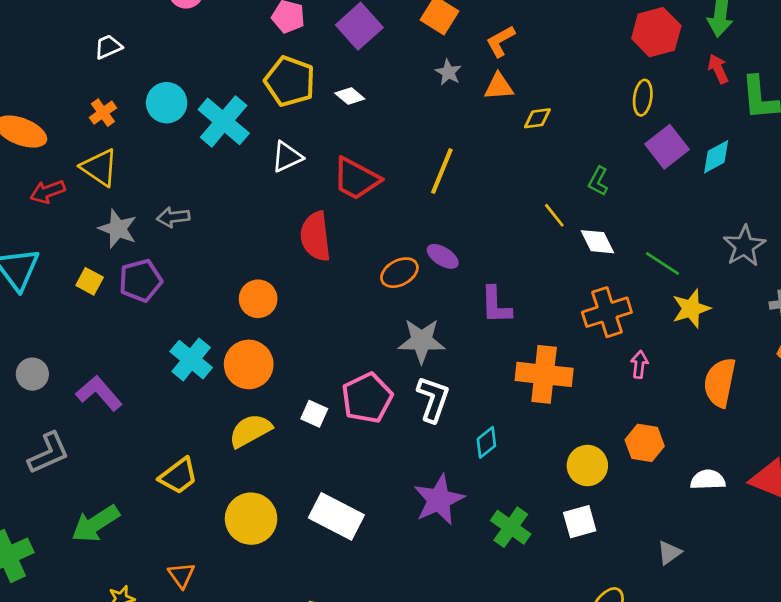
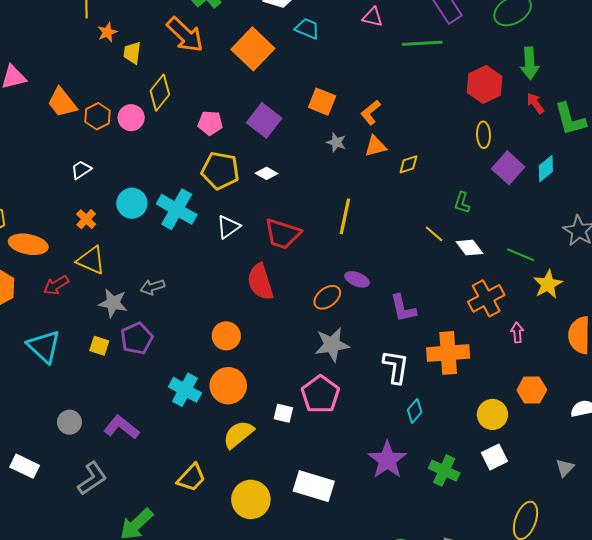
gray star: (422, 341) -> (332, 345), moved
white L-shape: (433, 399) -> (396, 367), moved

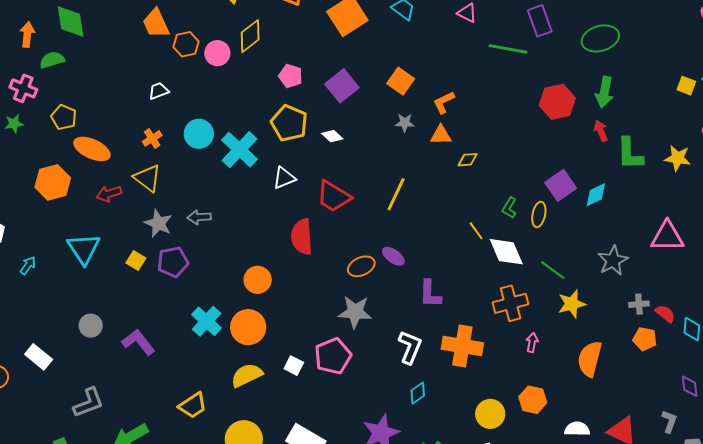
yellow ellipse: (484, 135) -> (539, 215), moved
gray star: (336, 142) -> (405, 123), turned -30
white diamond: (469, 248) -> (506, 252), size x1.4
gray L-shape: (92, 478) -> (89, 403), moved

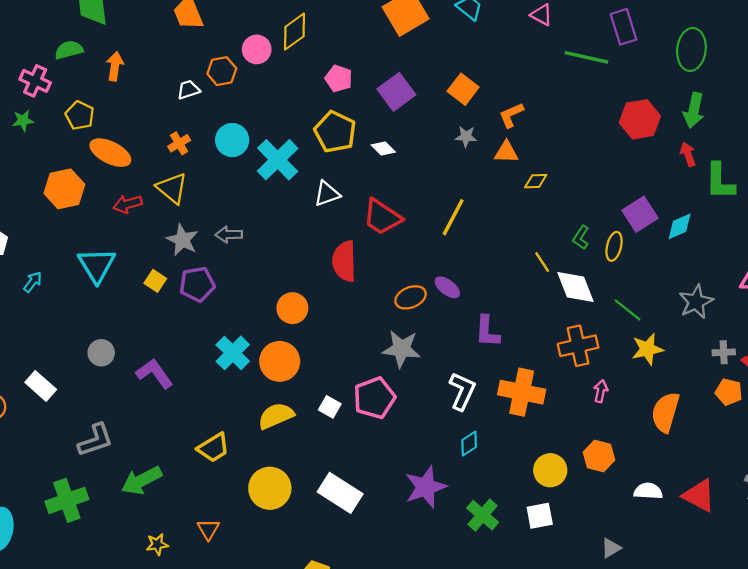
orange arrow: (27, 34) -> (115, 66), moved
green ellipse: (600, 38) -> (691, 49), turned -69
orange hexagon: (186, 44) -> (222, 71), moved

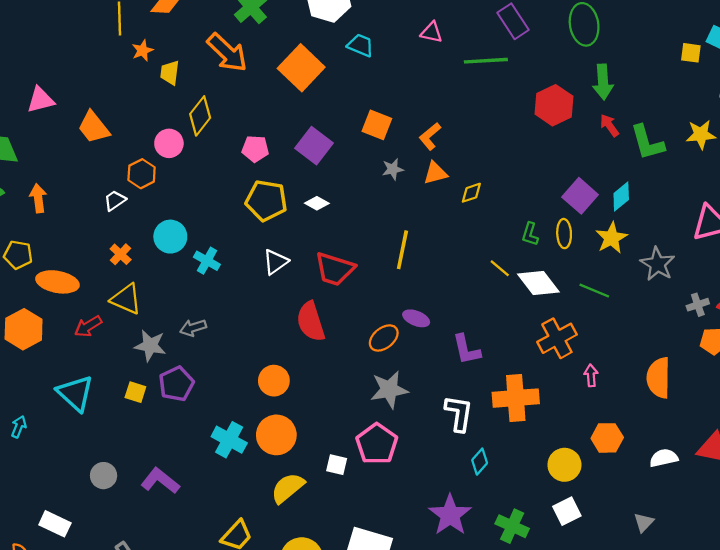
cyan cross: (278, 160) -> (207, 261), moved, size x0.6
yellow star: (647, 349) -> (611, 238), moved

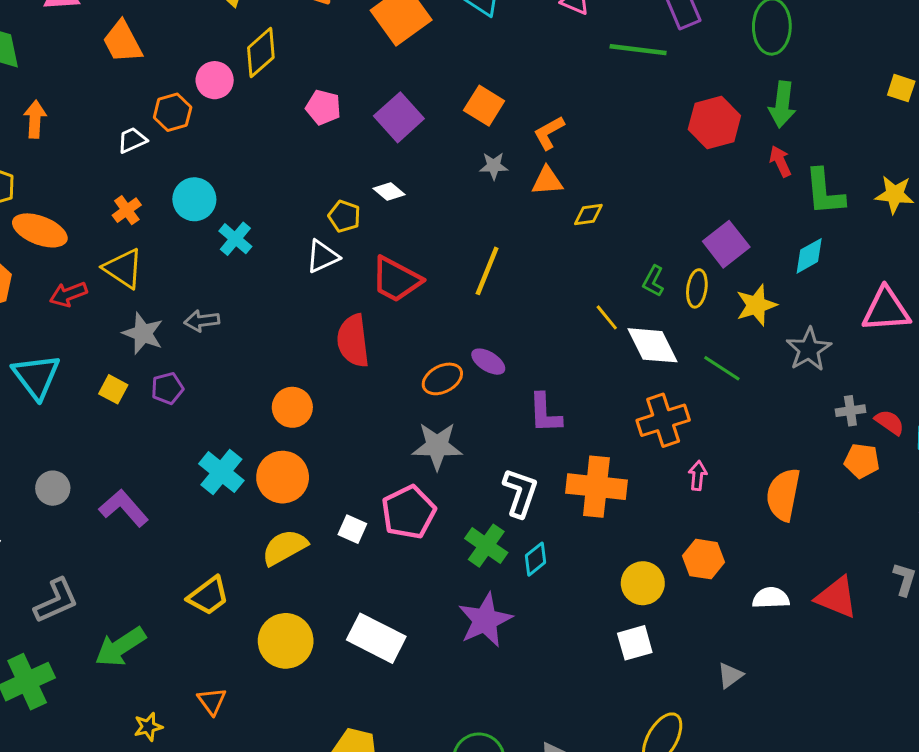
cyan diamond: (621, 197) -> (809, 256), moved
yellow pentagon: (266, 201) -> (344, 216), moved, size x0.6
purple pentagon: (176, 384) -> (167, 388), size x0.7
green cross: (512, 526) -> (486, 546), moved

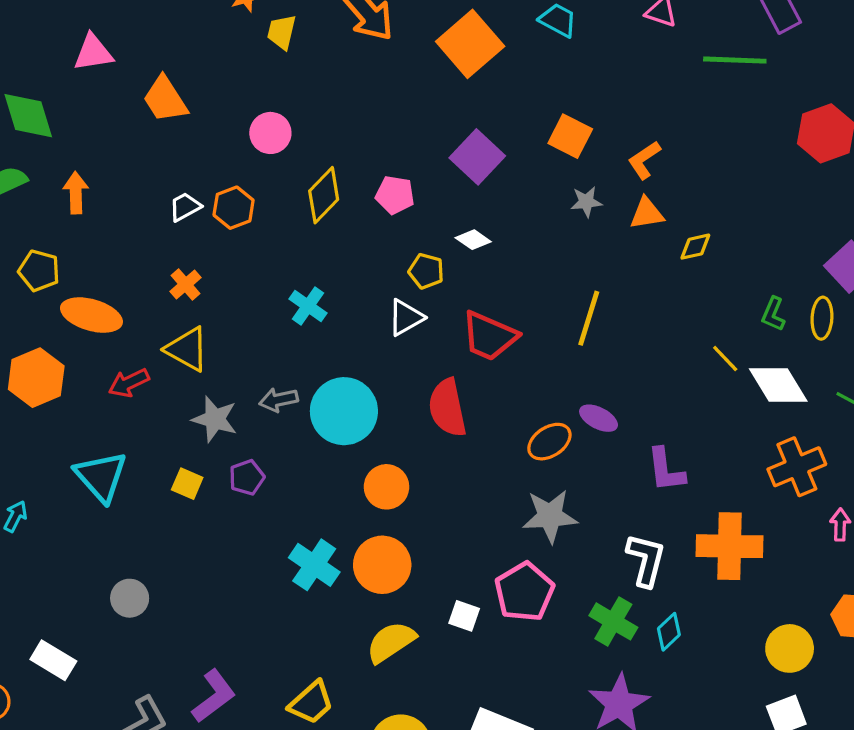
yellow diamond: (261, 53) -> (324, 195), moved
pink pentagon: (323, 107) -> (395, 195), moved
orange hexagon: (173, 112) -> (234, 208), moved
cyan circle: (194, 199) -> (344, 411), moved, size x1.4
purple L-shape: (124, 508) -> (214, 696), moved, turned 99

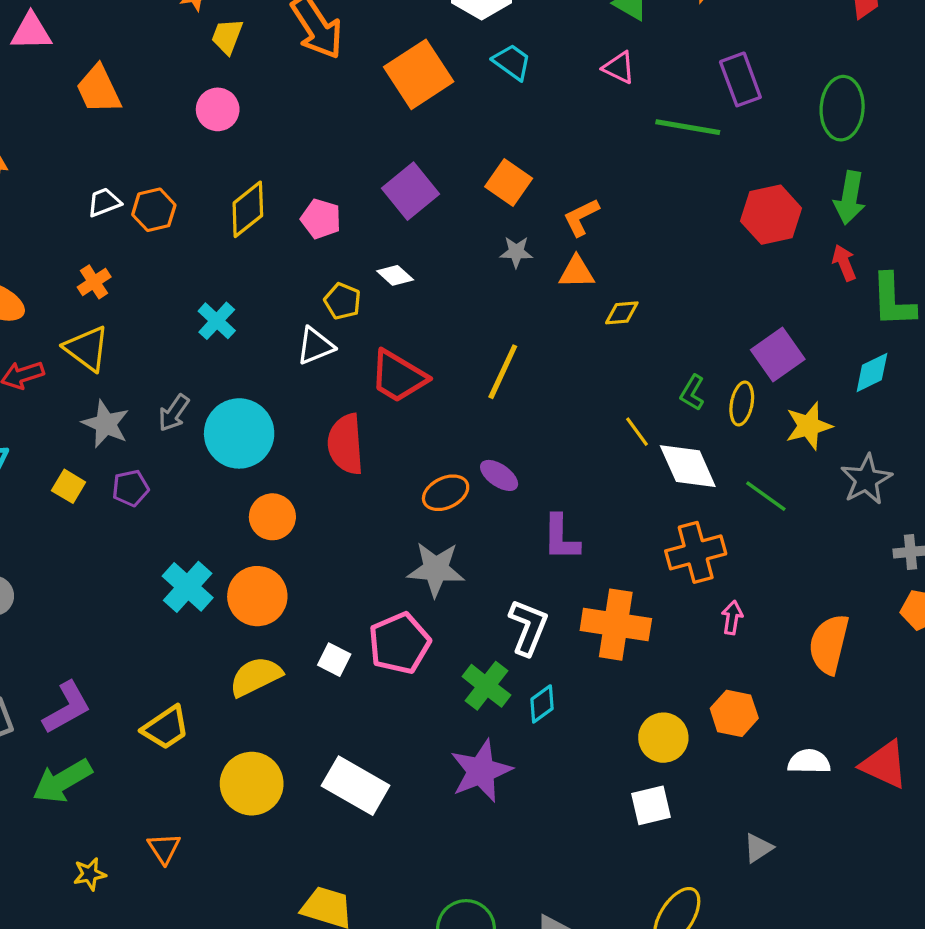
pink circle: (270, 133) -> (218, 109), moved
gray arrow: (279, 400) -> (174, 413), turned -51

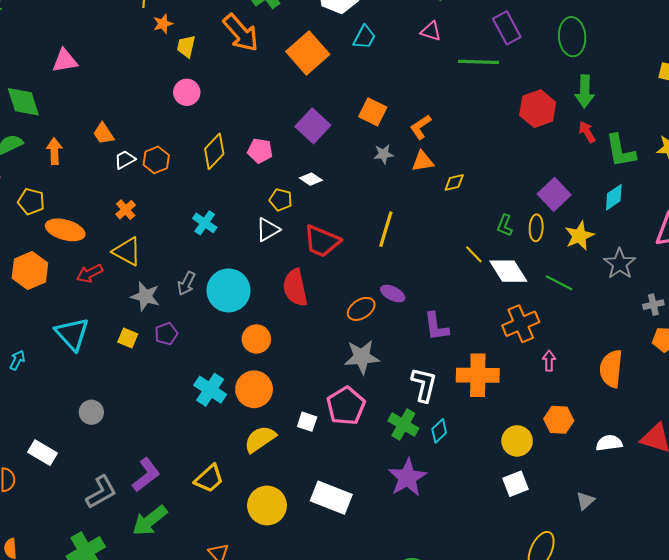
cyan trapezoid: (512, 62) -> (364, 37), turned 90
orange trapezoid: (98, 89) -> (103, 134), moved, size x0.7

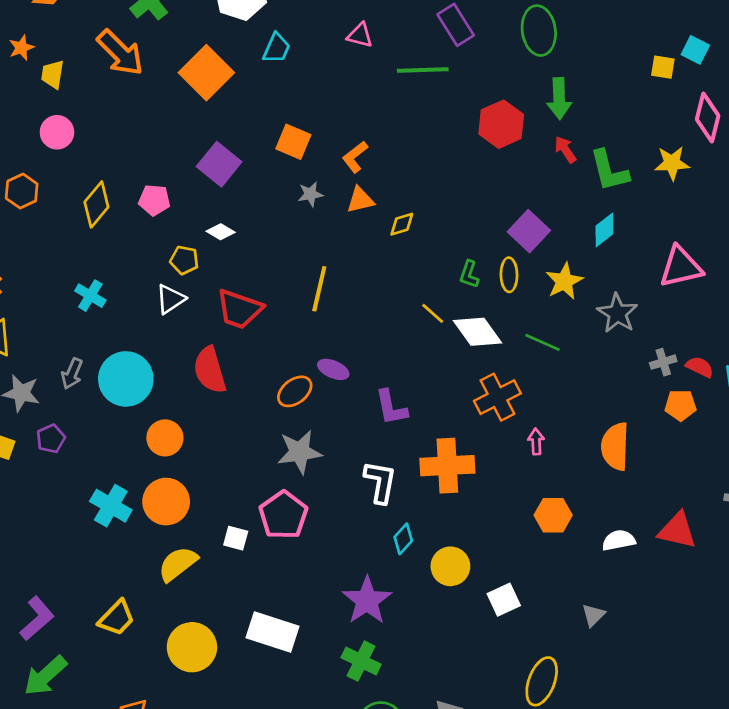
orange hexagon: (156, 160) -> (22, 191), moved
green cross: (403, 425) -> (361, 661), moved
yellow circle: (517, 441) -> (450, 566), moved

